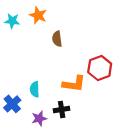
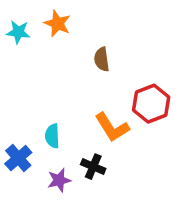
brown semicircle: (57, 39) -> (102, 59), moved
orange L-shape: (74, 84) -> (112, 127), turned 50
black cross: (62, 110) -> (93, 167), turned 32

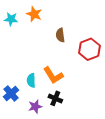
red hexagon: (151, 104) -> (89, 49), moved
orange L-shape: (112, 127) -> (53, 75), moved

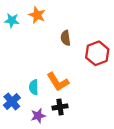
black cross: (55, 98) -> (60, 107), turned -32

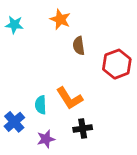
orange star: (37, 15) -> (60, 19), moved
black cross: (60, 107) -> (83, 128), moved

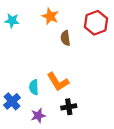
red hexagon: (117, 64) -> (96, 23), moved

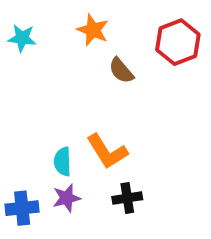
brown semicircle: (65, 38) -> (121, 71), turned -32
blue cross: (12, 101) -> (22, 208), moved, turned 35
purple star: (38, 116) -> (67, 198), moved

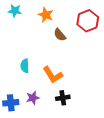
cyan star: (22, 38) -> (15, 11), moved
cyan semicircle: (63, 162) -> (25, 66), moved

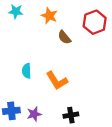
purple star: (33, 98) -> (34, 114), moved
black cross: (63, 98) -> (71, 115), moved

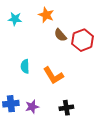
cyan star: (16, 11) -> (15, 19), moved
red hexagon: (95, 22) -> (83, 40), moved

